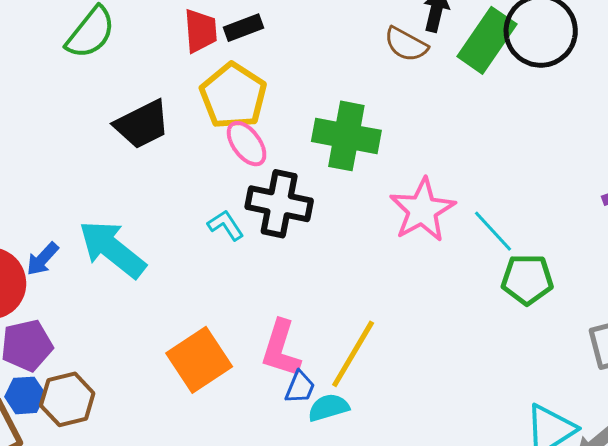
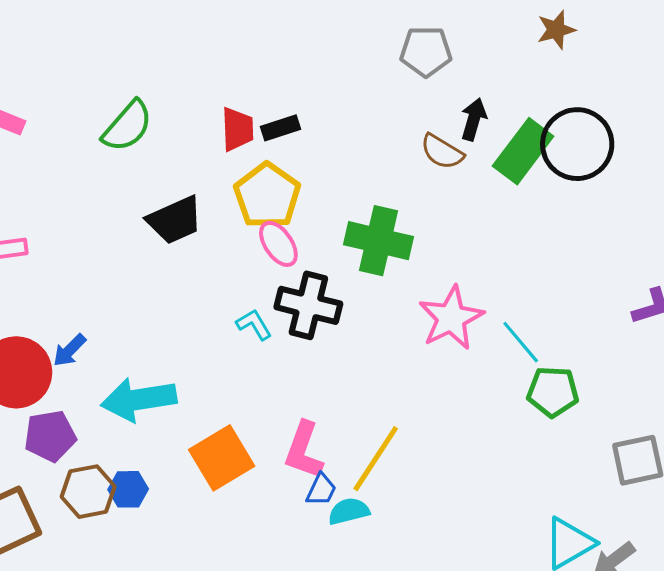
cyan arrow: (112, 249) -> (139, 399), moved, turned -50
blue hexagon: (25, 395) -> (128, 489), moved

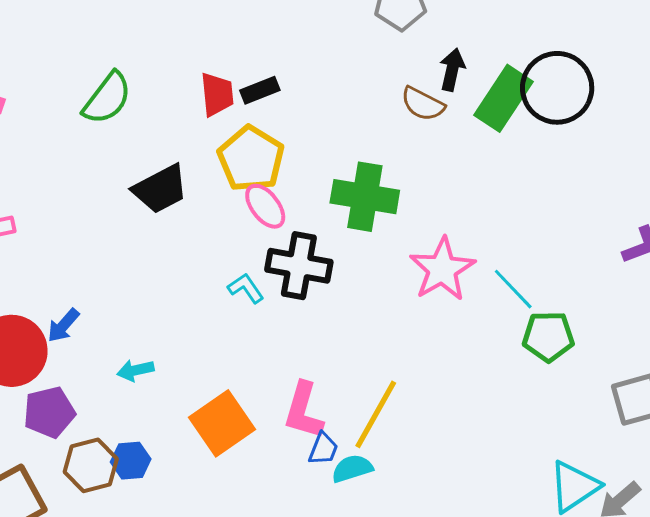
cyan arrow: (139, 399) -> (135, 370), size x0.5

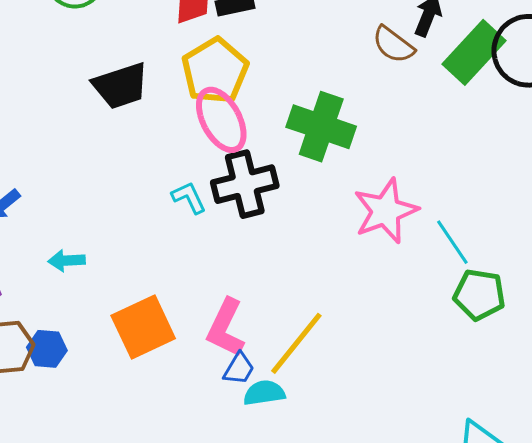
pink ellipse: (265, 206) -> (221, 120), size x1.4
black cross: (299, 266) -> (245, 184), turned -34

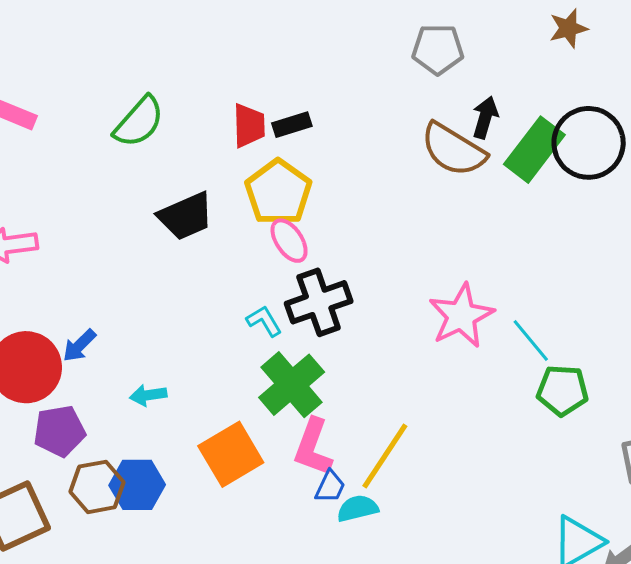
brown semicircle: (393, 45) -> (453, 150), size x1.5
pink ellipse: (221, 120) -> (289, 241), size x0.7
green cross: (321, 127) -> (292, 385), moved, turned 36
blue hexagon: (47, 349) -> (137, 485), size x1.4

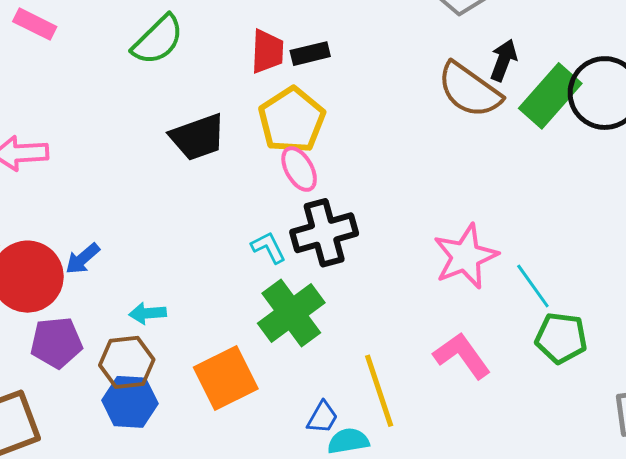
pink L-shape: (313, 447) -> (462, 356), moved, turned 120
yellow line: (385, 456) -> (379, 391), turned -56
brown hexagon: (97, 487) -> (127, 362), moved

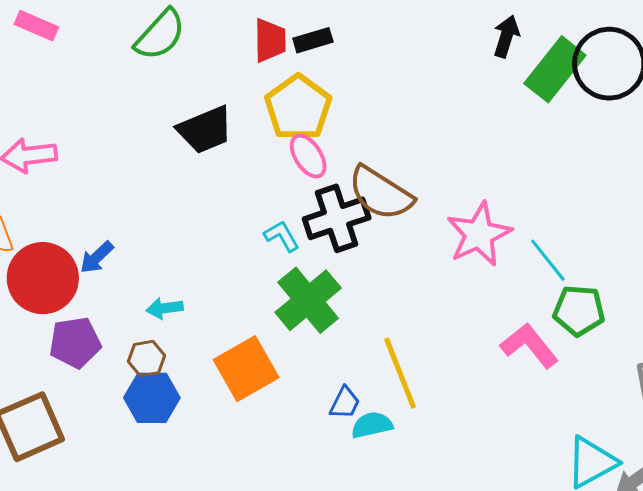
brown semicircle: (469, 90) -> (381, 193), moved
pink L-shape: (462, 356) -> (529, 346), moved
brown hexagon: (127, 362) -> (146, 359), size x0.7

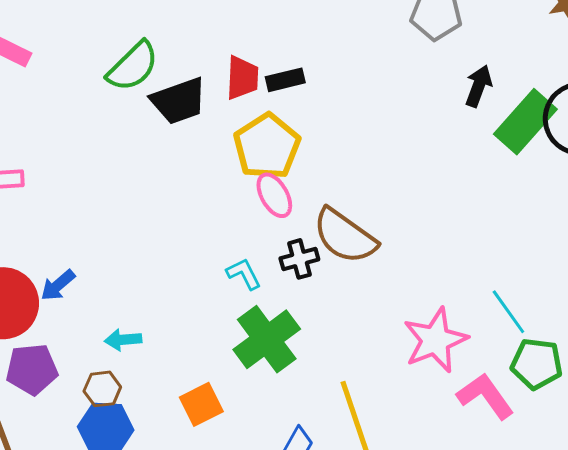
black trapezoid: (205, 130) -> (179, 101), moved
black cross: (337, 218) -> (299, 259), size x0.6
pink star: (479, 234) -> (435, 340), moved
orange square: (246, 369) -> (201, 404), size x0.7

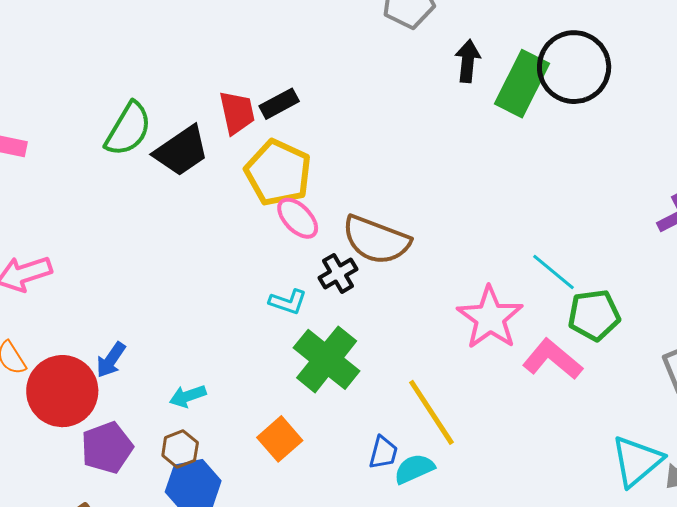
cyan L-shape: (244, 274) -> (288, 302), turned 150

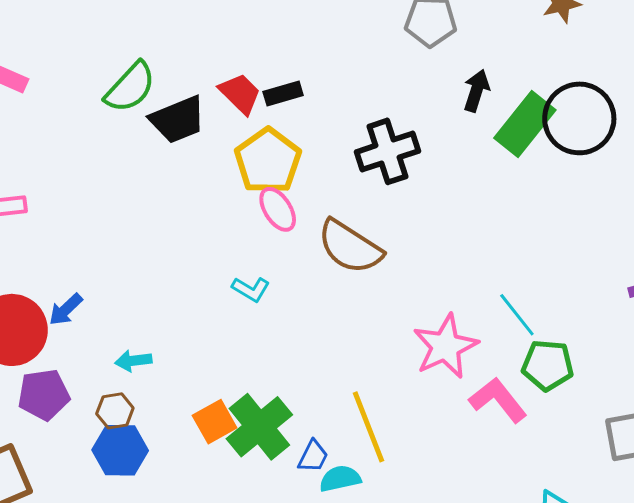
red trapezoid: (237, 113) -> (240, 93), turned -45
black cross: (338, 273) -> (387, 151), moved, size x1.6
green cross: (327, 359) -> (259, 427), moved

